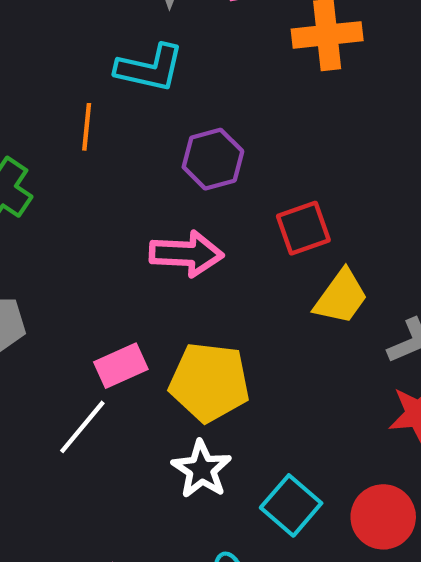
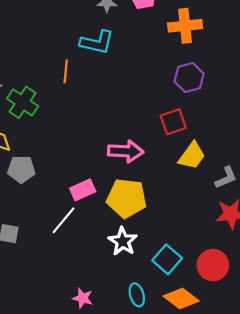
purple hexagon: (213, 159) -> (189, 78), moved
pink arrow: (186, 254) -> (126, 151), moved

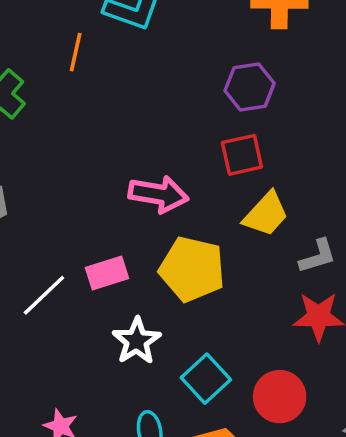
purple hexagon: (189, 78) -> (250, 87), moved
pink rectangle: (83, 190) -> (107, 273), moved
yellow pentagon: (127, 198) -> (192, 269), moved

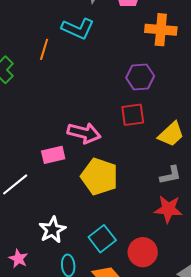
yellow trapezoid: (266, 214) -> (171, 134), moved
pink rectangle: (107, 273) -> (53, 155), moved
white star: (137, 341) -> (52, 230), moved

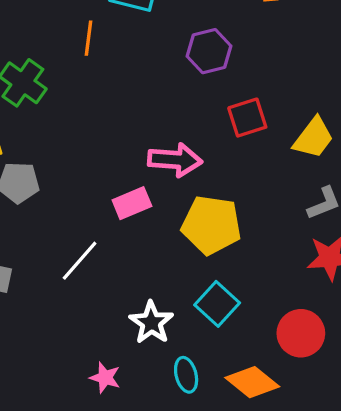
purple hexagon: (140, 77) -> (209, 51), moved
cyan square: (102, 239) -> (217, 304), moved

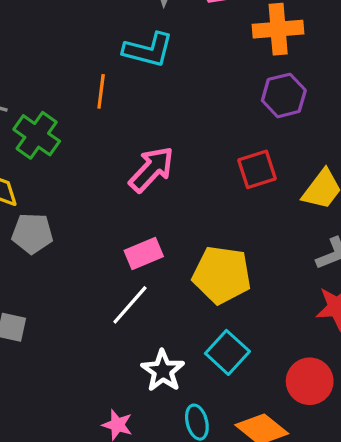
purple hexagon: (209, 51) -> (284, 95), moved
pink arrow: (175, 160) -> (152, 169), moved, turned -51
white line: (80, 261) -> (130, 305), moved

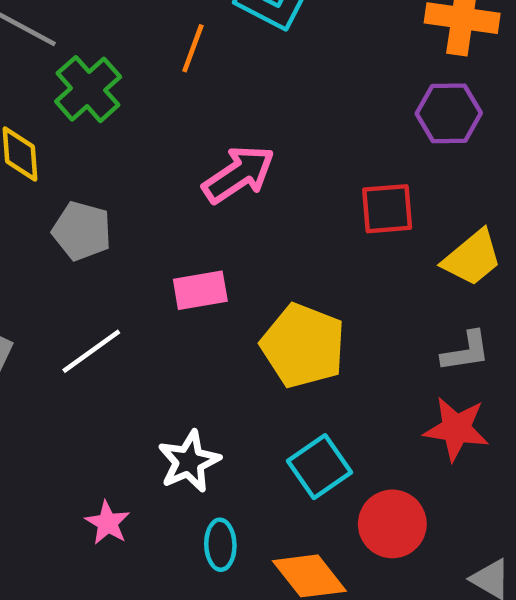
gray pentagon: (32, 233) -> (82, 231), moved
white line: (130, 305) -> (91, 351), moved
cyan square: (227, 352) -> (319, 467), moved

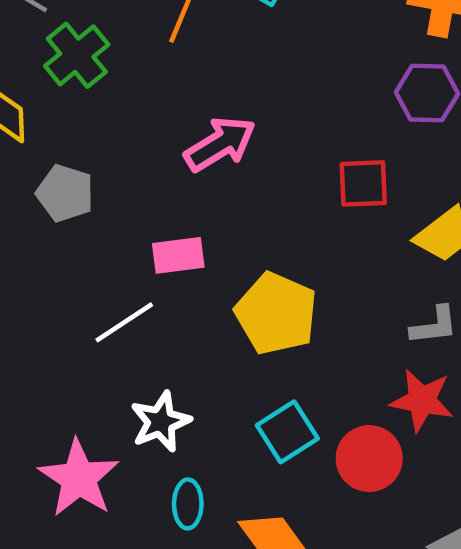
white line: (91, 351) -> (124, 322), moved
pink star: (108, 523) -> (79, 478), size x1.8
red circle: (392, 524) -> (369, 458), moved

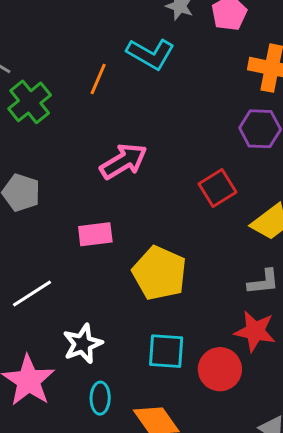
red square: (363, 183) -> (218, 188), turned -30
white line: (124, 322) -> (32, 294), moved
cyan square: (287, 432) -> (166, 351), turned 36

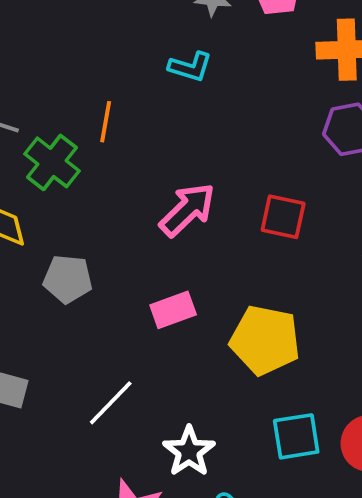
cyan L-shape: (151, 54) -> (190, 67), size x0.7
orange line: (98, 79) -> (106, 122), moved
red square: (218, 188) -> (283, 217), moved, turned -33

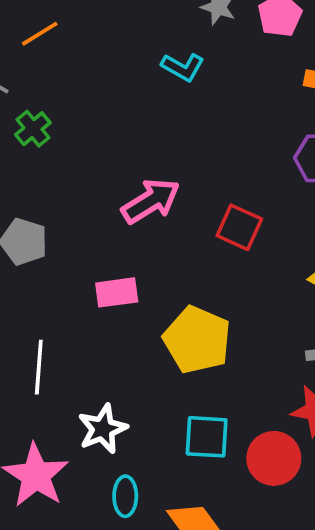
orange line: (106, 122) -> (40, 34), moved, turned 36
green cross: (52, 162) -> (33, 129), size x0.7
white line: (111, 403) -> (39, 367), turned -52

